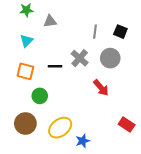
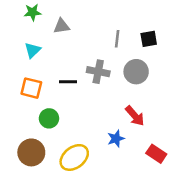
black square: (120, 32) -> (149, 39), turned -32
gray cross: (80, 58) -> (98, 72), turned -30
red arrow: (101, 88) -> (135, 116), moved
blue star: (83, 141) -> (116, 139), moved

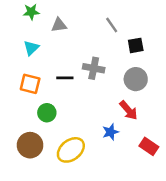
gray line: (117, 39) -> (112, 25), moved, turned -42
black square: (149, 39) -> (136, 45), moved
gray circle: (136, 72) -> (136, 79), moved

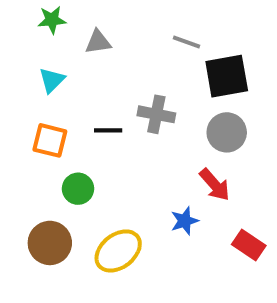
gray line: (112, 25) -> (187, 42), turned -35
black square: (136, 45) -> (227, 76), size x1.6

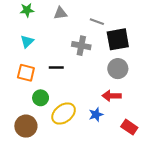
gray triangle: (98, 42) -> (60, 13), moved
gray cross: (156, 114) -> (81, 46), moved
red arrow: (215, 185) -> (112, 96), turned 132
yellow ellipse: (118, 251) -> (64, 113), moved

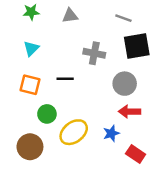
gray line: (97, 22) -> (123, 18), moved
gray circle: (118, 69) -> (125, 84), moved
red rectangle: (129, 127) -> (136, 154), moved

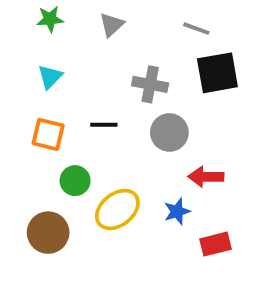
gray triangle: (70, 16) -> (112, 25), turned -35
gray circle: (125, 84) -> (169, 132), moved
red rectangle: (136, 154) -> (216, 244), turned -48

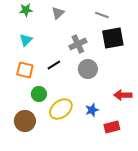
gray cross: (150, 84) -> (78, 44), turned -36
black line: (104, 125) -> (54, 65), turned -32
red arrow: (206, 177) -> (123, 95), moved

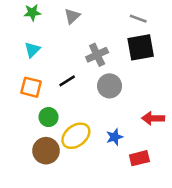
gray line: (102, 15) -> (138, 19), moved
brown circle: (25, 121) -> (46, 151), moved

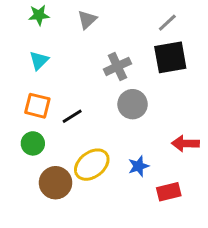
gray line: (138, 19) -> (167, 23), turned -63
black line: (67, 81) -> (72, 116), moved
green circle: (48, 117) -> (33, 143), moved

